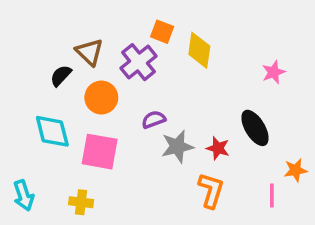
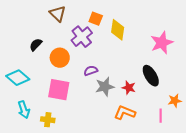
brown triangle: (89, 52) -> (58, 14), moved
pink star: (274, 72) -> (162, 43), size x1.6
cyan diamond: (52, 131) -> (18, 78), moved, turned -35
orange L-shape: (211, 190) -> (125, 113), turned -85
cyan arrow: (24, 195) -> (24, 110), moved

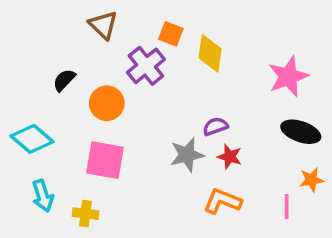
purple semicircle: (91, 71) -> (215, 126), moved
black ellipse: (151, 76) -> (301, 132), moved, turned -40

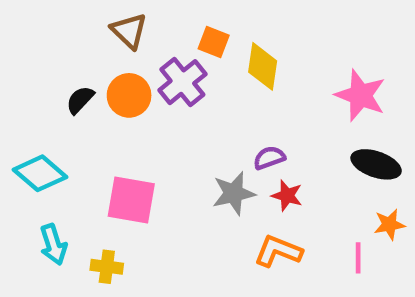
pink star: (288, 77) -> (360, 95), turned -30
orange circle: (107, 103) -> (129, 95), moved

